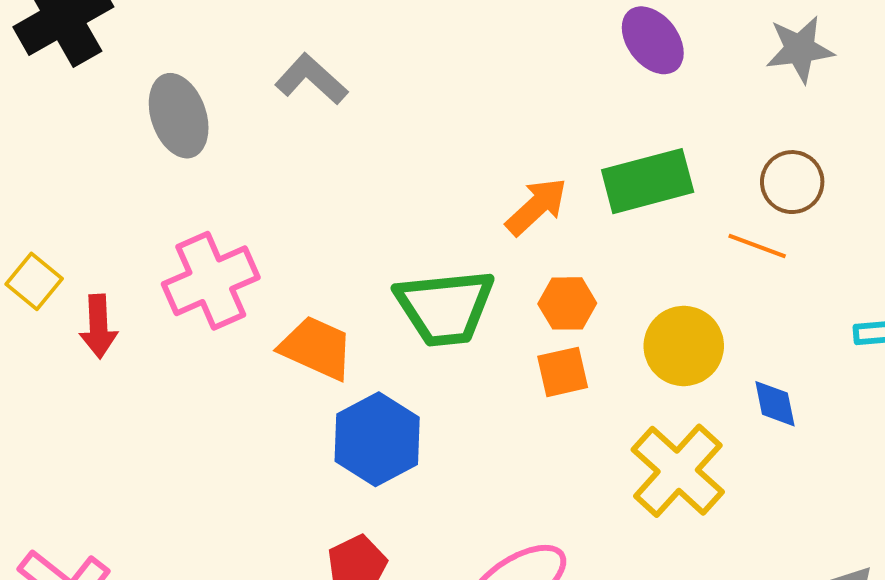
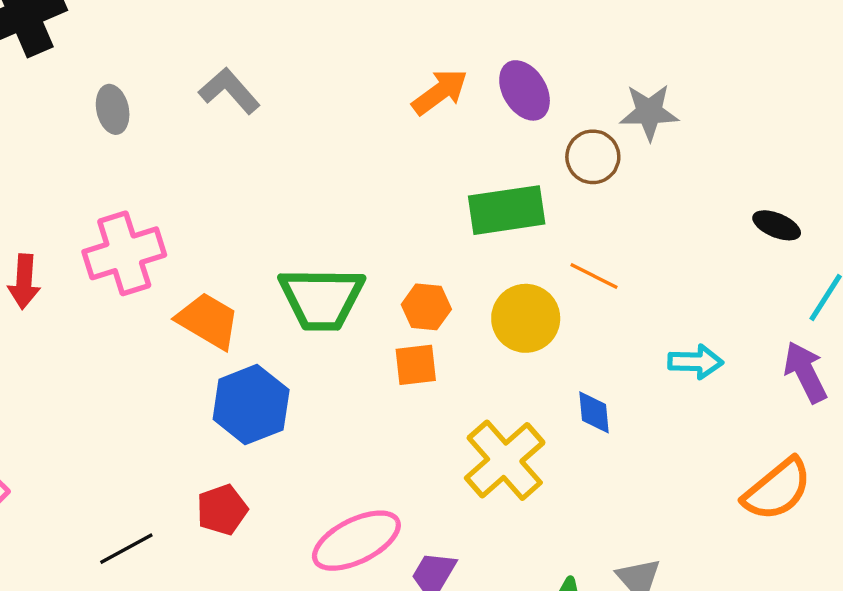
gray ellipse: (179, 116) -> (113, 109), size x0.7
brown circle: (792, 182) -> (593, 157), moved
orange arrow: (536, 207) -> (440, 92), moved
yellow circle: (684, 346) -> (526, 318), moved

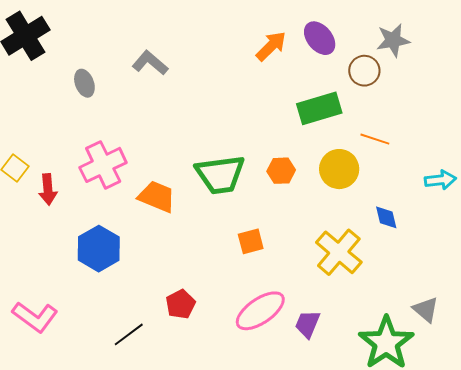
orange square: (416, 365) -> (251, 241), moved
blue hexagon: (251, 405) -> (99, 249), moved

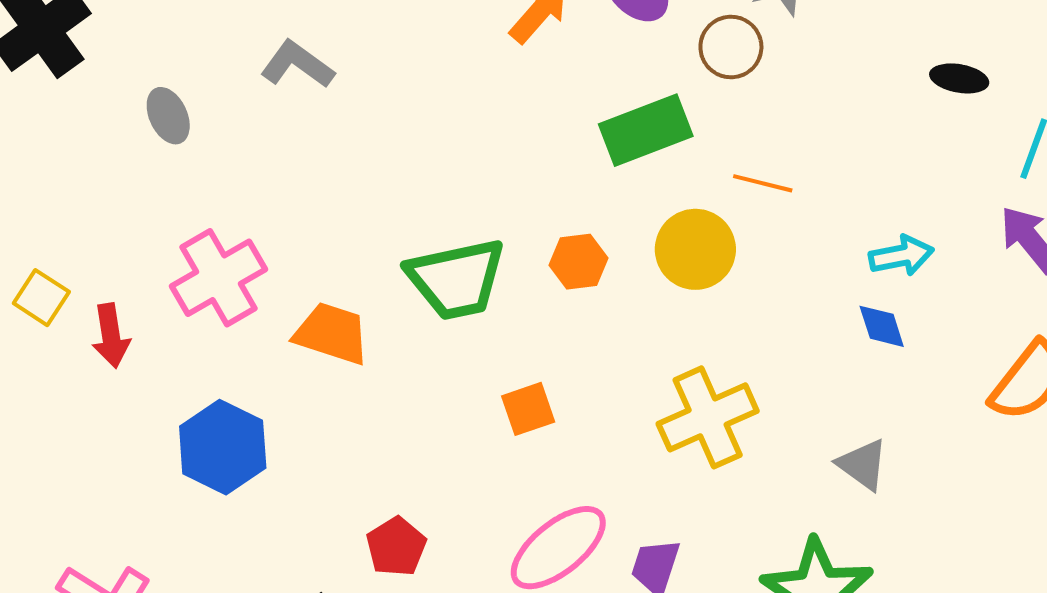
blue diamond: (386, 217) -> (882, 326), moved
yellow cross: (339, 252) -> (708, 417), turned 30
gray triangle: (426, 310) -> (863, 465), moved

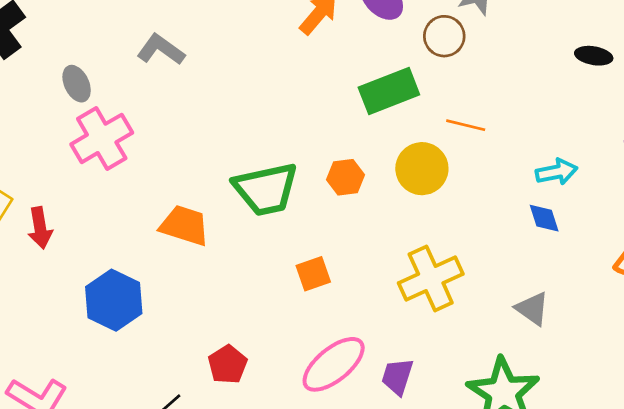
pink cross: (218, 278) -> (102, 138), moved

